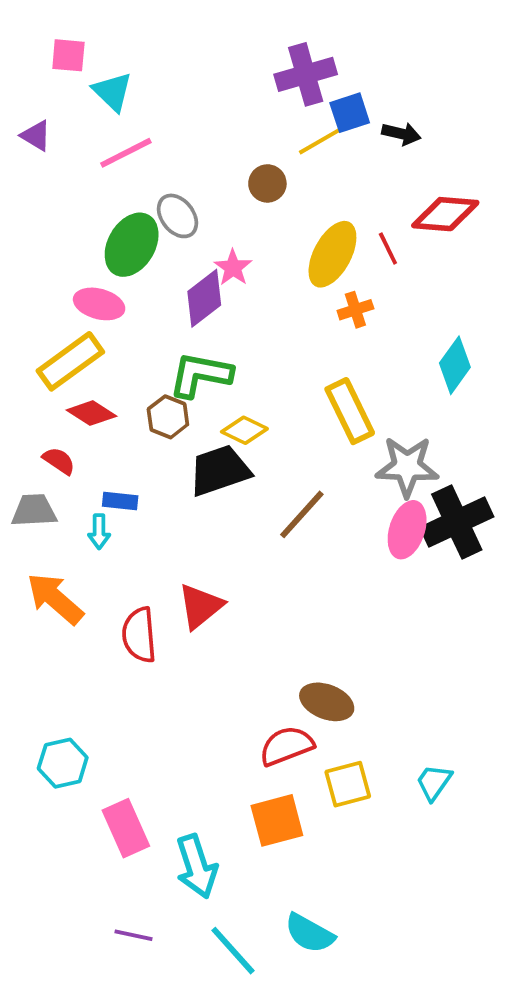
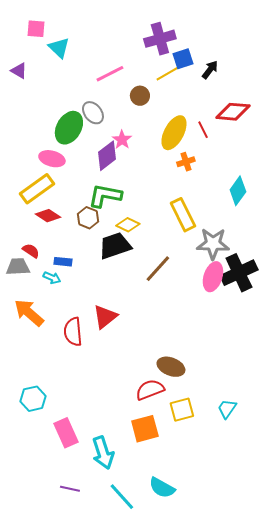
black arrow: (401, 134) -> (210, 70), turned -66
pink line: (126, 153) -> (110, 74), moved
red semicircle: (59, 461) -> (31, 251), moved
cyan arrow: (99, 532) -> (52, 278), turned -66

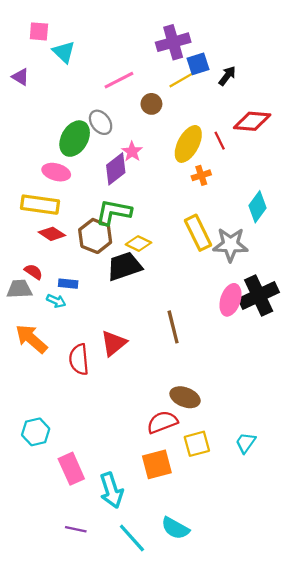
yellow rectangle: (37, 189) -> (40, 205), turned 44
brown hexagon: (88, 218) -> (95, 236), size x1.4
gray star: (213, 244) -> (230, 245), moved
brown line: (158, 269) -> (173, 327), moved, turned -56

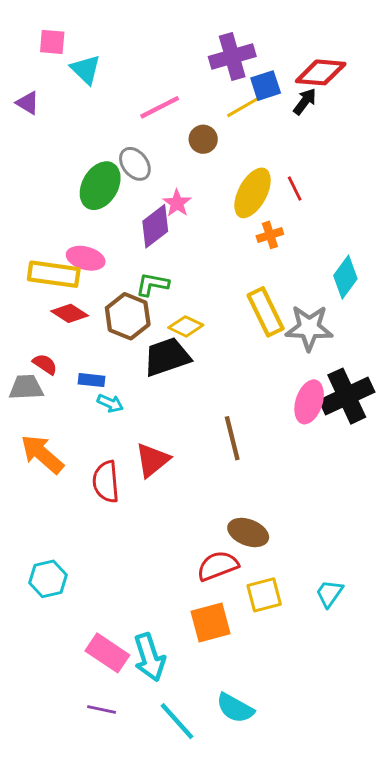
red diamond: (252, 121) -> (321, 72), moved
pink ellipse: (56, 172) -> (86, 258), moved
green L-shape: (114, 212) -> (152, 284), size x0.7
cyan arrow: (56, 301) -> (110, 403), moved
pink rectangle: (71, 469) -> (107, 653), moved, turned -32

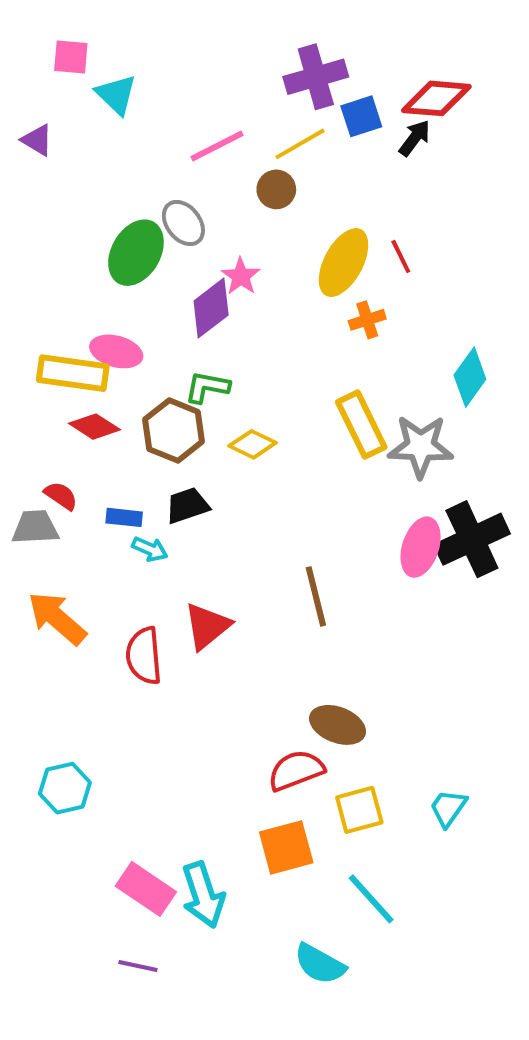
yellow line: (245, 106) -> (300, 144), moved
black trapezoid: (167, 357) -> (187, 506), moved, size x0.7
cyan line: (177, 721) -> (371, 899), moved

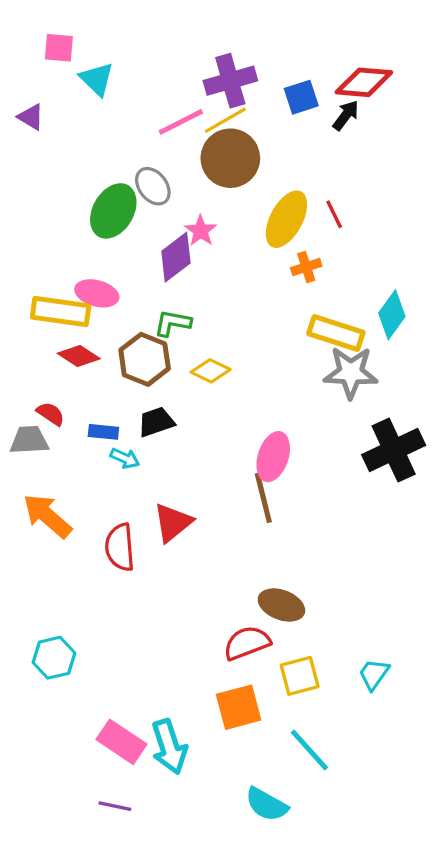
purple cross: (316, 77) -> (230, 81), moved
yellow line: (300, 144) -> (225, 120), moved
brown circle: (276, 189) -> (230, 158), size x1.8
yellow rectangle: (361, 425) -> (336, 333), moved, turned -46
pink ellipse: (421, 547) -> (273, 457), moved

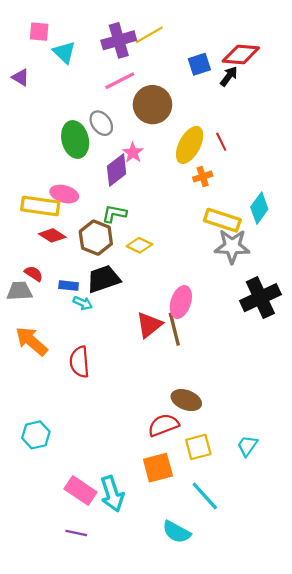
purple cross: (230, 81) -> (119, 40), moved
yellow line: (225, 120) -> (149, 35), moved
green ellipse: (113, 211) -> (75, 140), turned -44
black trapezoid: (156, 422) -> (103, 279), size x1.4
red triangle: (173, 523) -> (149, 325), moved

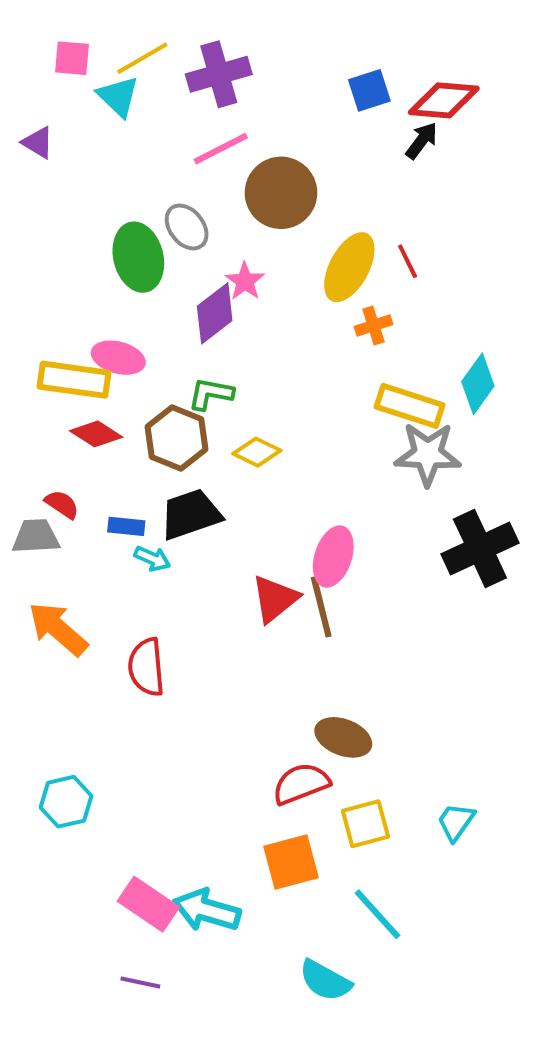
yellow line: (149, 35) -> (142, 58), moved
blue square: (199, 64) -> (369, 90), moved
cyan arrow: (112, 494) -> (207, 910), turned 124

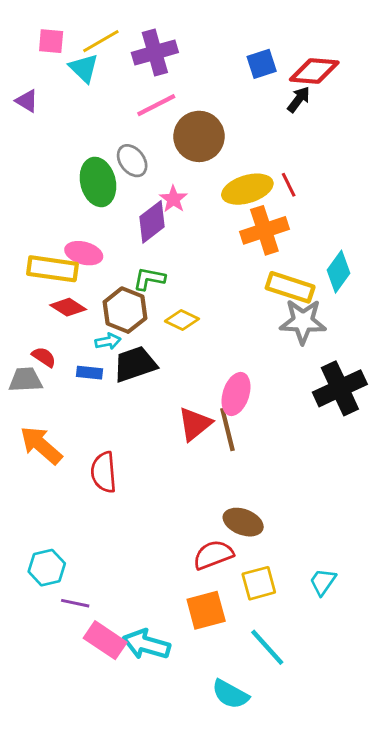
yellow ellipse: (349, 267) -> (247, 189), turned 45
orange cross: (373, 325) -> (264, 230), size x1.8
cyan arrow: (152, 559) -> (108, 341), moved, turned -35
purple line: (140, 983) -> (75, 603), moved

